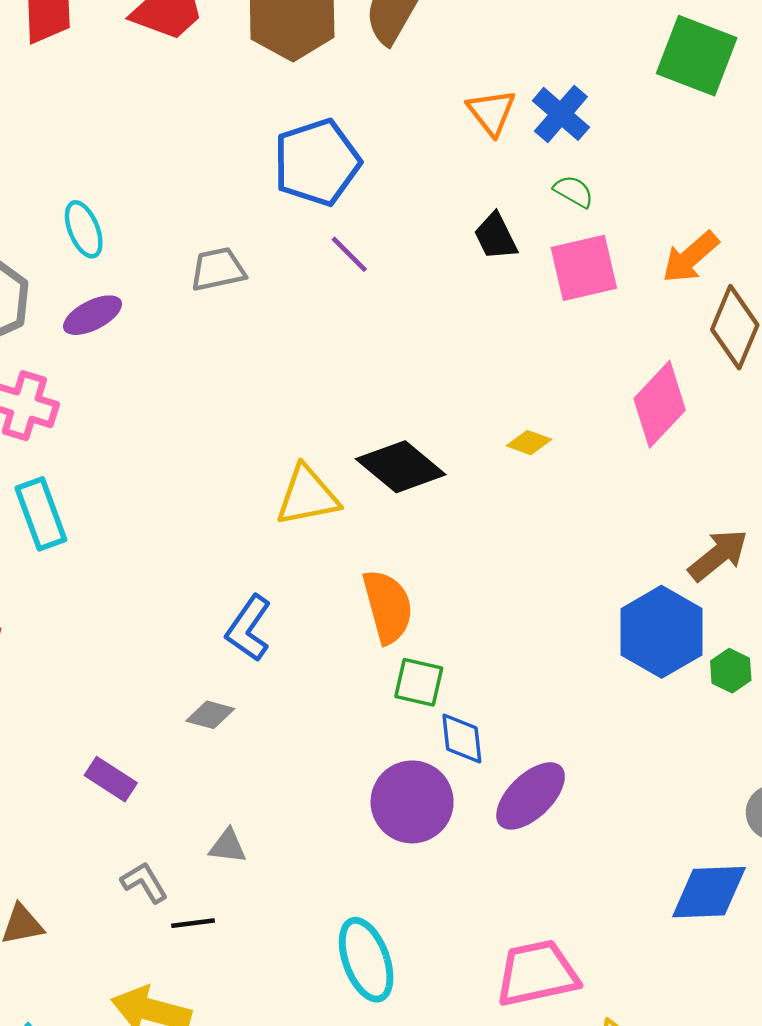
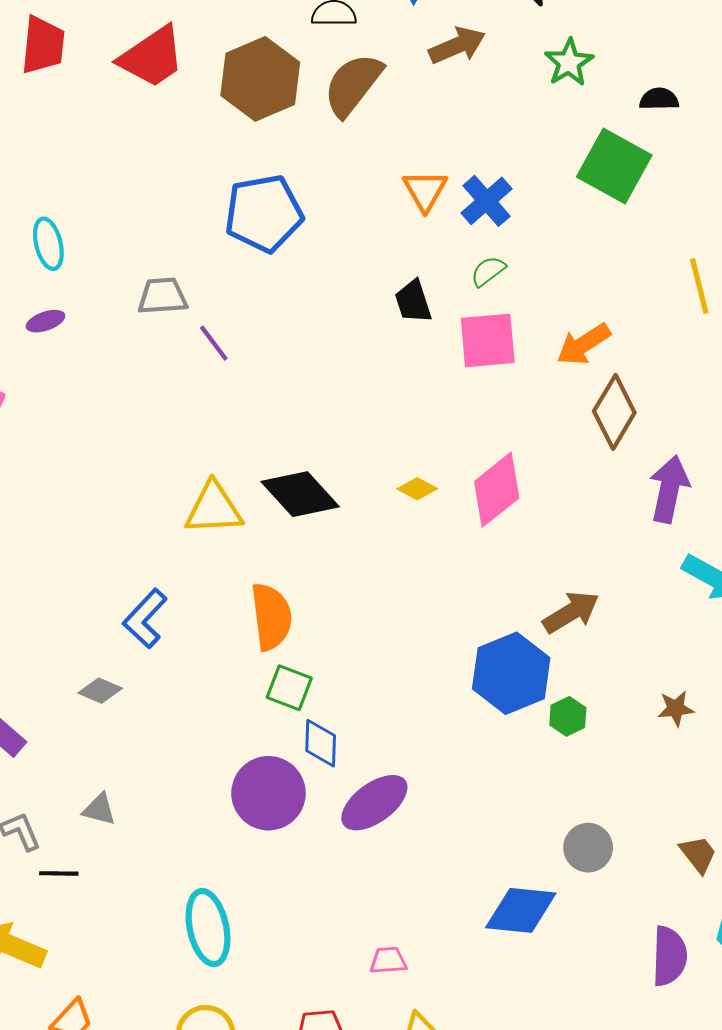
green semicircle: (574, 191) -> (488, 271), turned -75
purple line: (349, 254) -> (214, 343), moved
purple ellipse: (93, 315) -> (45, 321), size x0.7
pink diamond: (660, 404) -> (497, 490), moved
pink trapezoid: (537, 973) -> (388, 960), moved, size x0.5

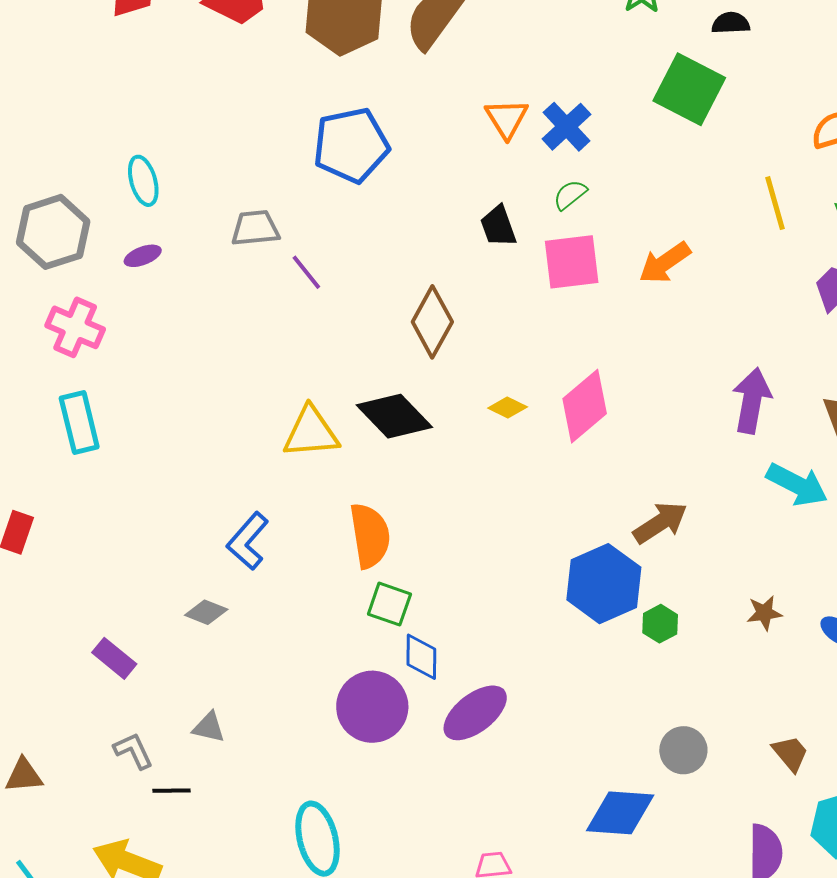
brown diamond: (614, 412) -> (432, 322), moved

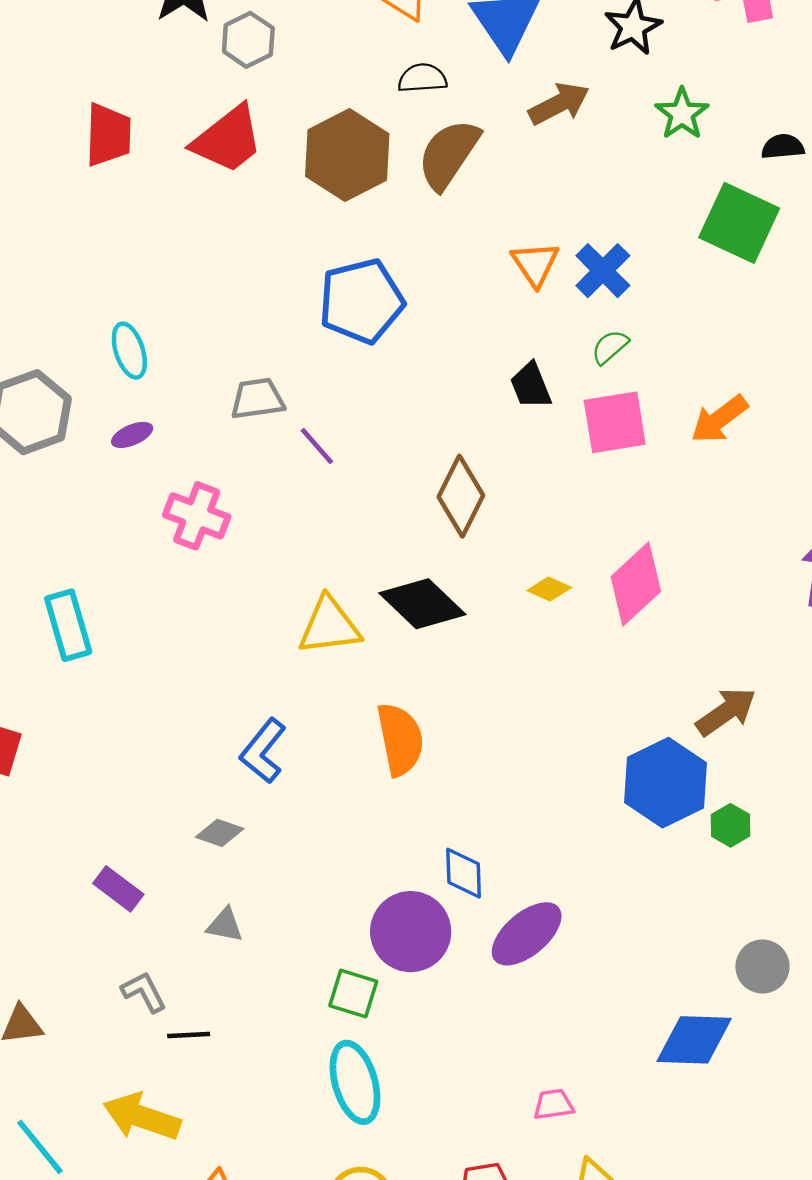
pink cross: (75, 327) -> (197, 516), moved
green square: (389, 604) -> (353, 993), moved
gray triangle: (209, 727) -> (225, 925), moved

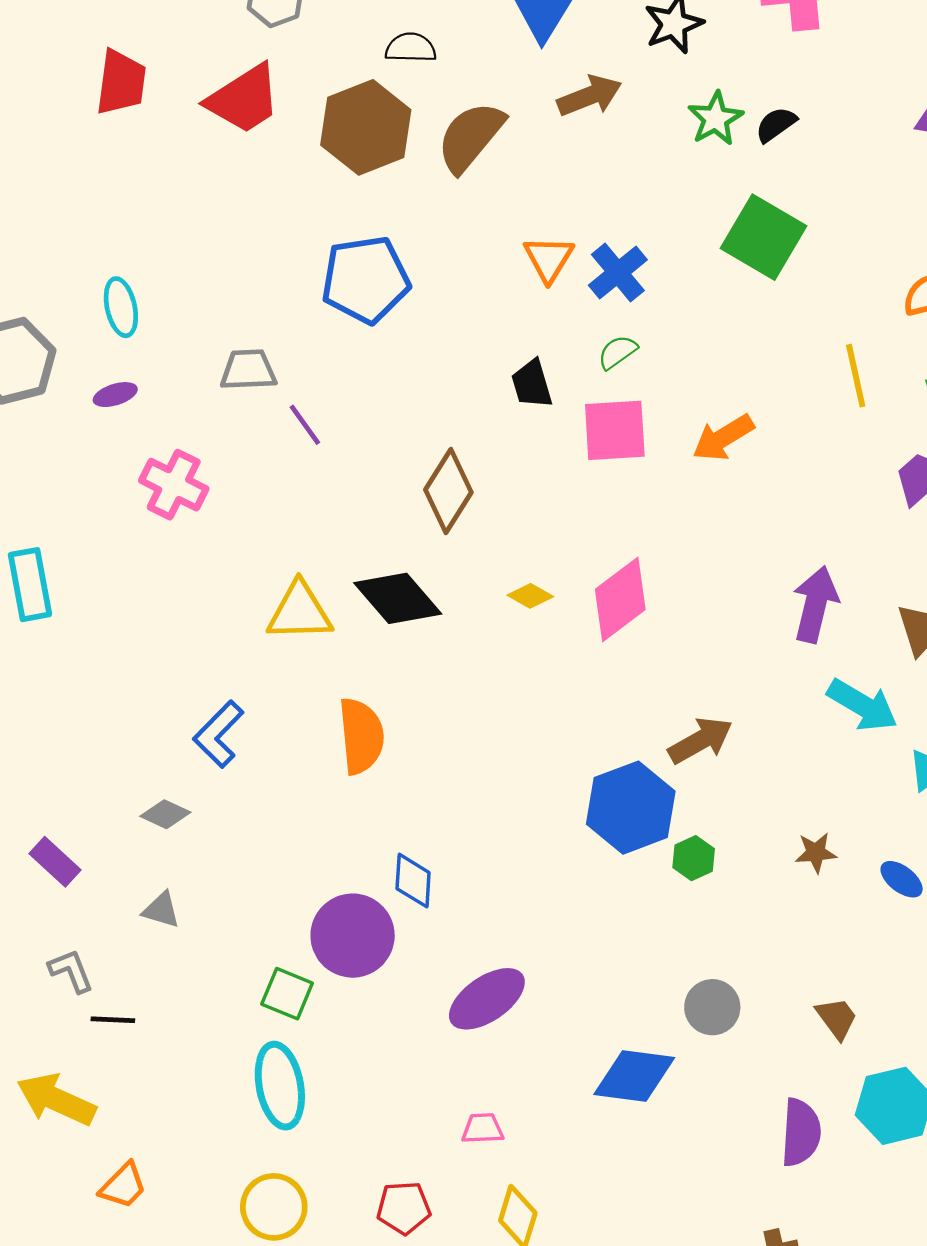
black semicircle: (422, 78) -> (411, 48), moved
black semicircle: (783, 147) -> (776, 124), moved, turned -36
purple ellipse: (527, 934) -> (487, 999), moved

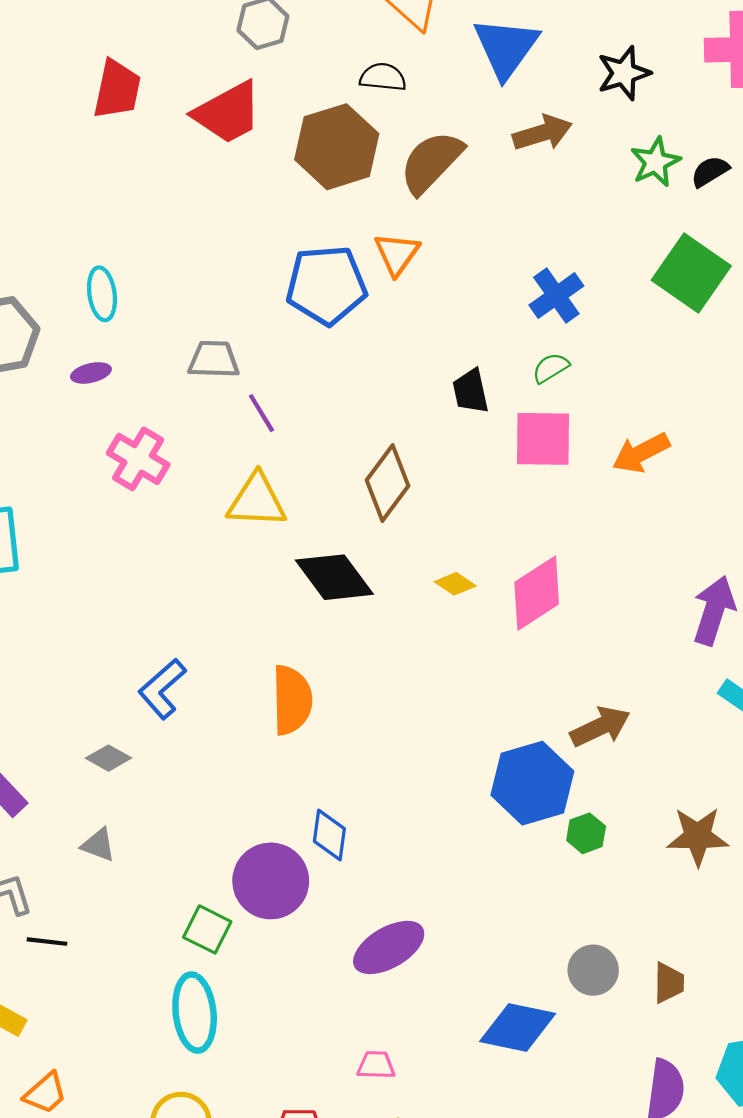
orange triangle: (549, 259) -> (397, 254), moved
yellow triangle: (300, 612) -> (257, 501), moved
brown star: (816, 853) -> (698, 836), size x1.6
brown trapezoid: (837, 1018) -> (669, 983), moved, turned 33

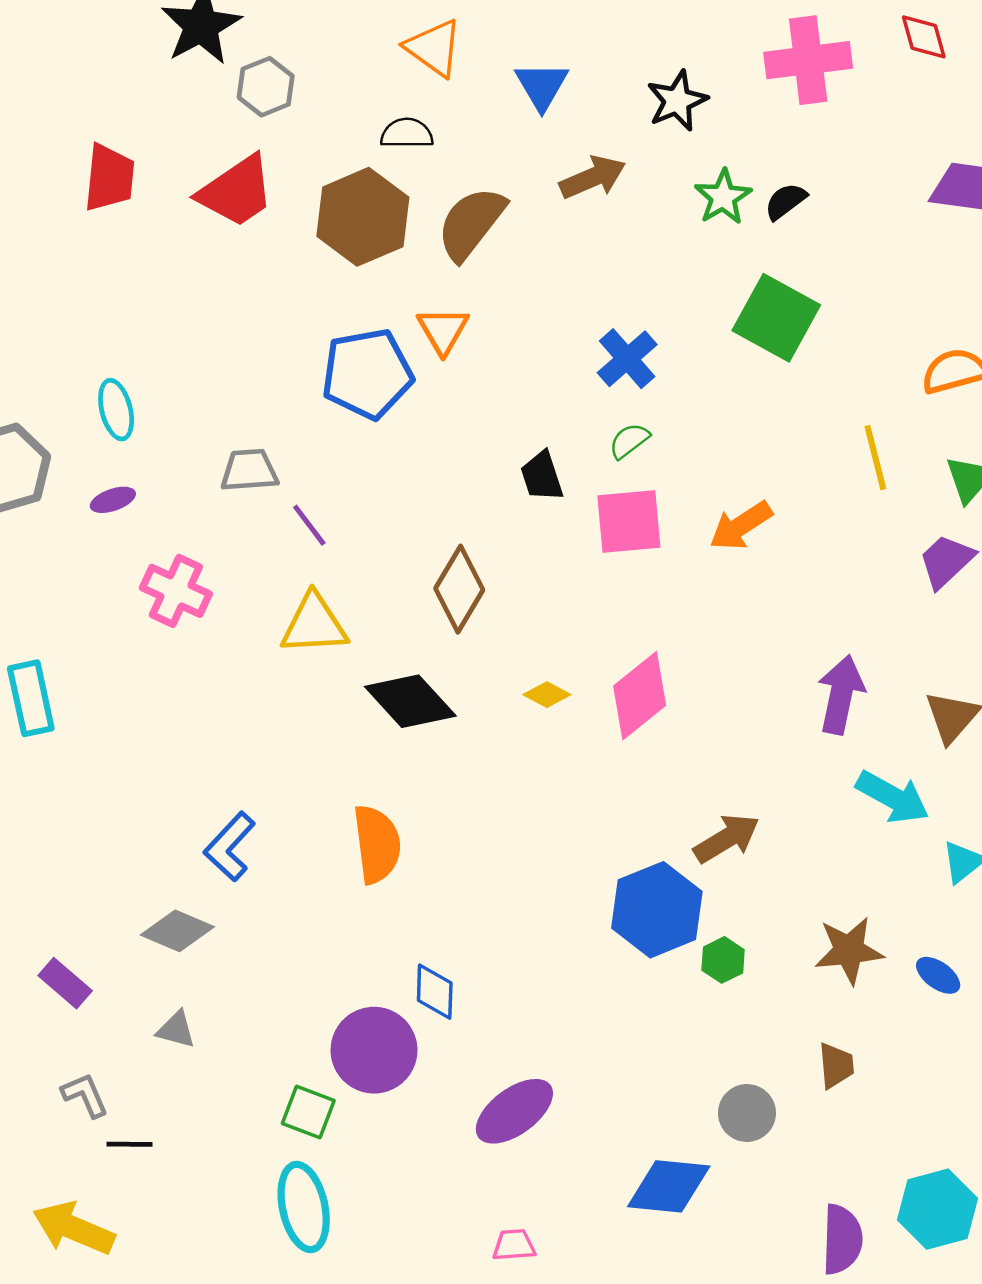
blue triangle: (506, 48) -> (542, 86), size x0.7
gray diamond: (109, 758) -> (177, 931), size x1.4
brown trapezoid: (669, 983) -> (836, 1066), moved

